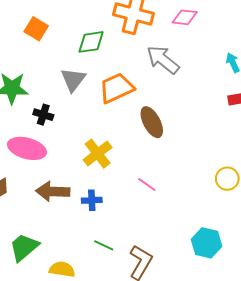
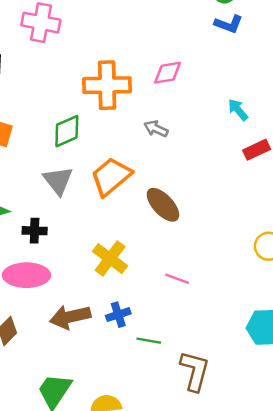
gray arrow: (163, 60) -> (156, 129), size x0.6
green line: (104, 245) -> (149, 341), moved

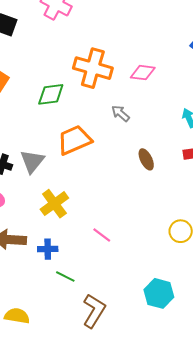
gray triangle: (58, 181) -> (32, 161), moved
brown ellipse: (163, 205) -> (146, 159), moved, size x0.7

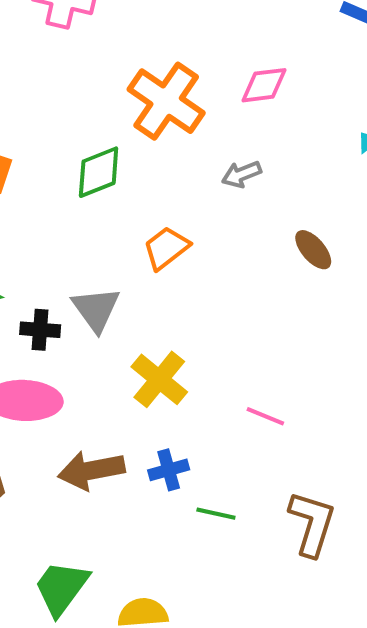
orange cross: (93, 68) -> (166, 101), turned 33
gray arrow: (121, 113) -> (242, 174), turned -48
orange trapezoid: (74, 140) -> (166, 248), size x0.7
brown L-shape: (94, 311) -> (312, 524), moved

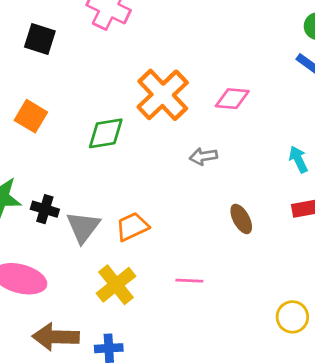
orange trapezoid: (166, 248) -> (132, 227), moved
black cross: (40, 330) -> (45, 209), moved
pink line: (265, 416) -> (189, 281), moved, turned -32

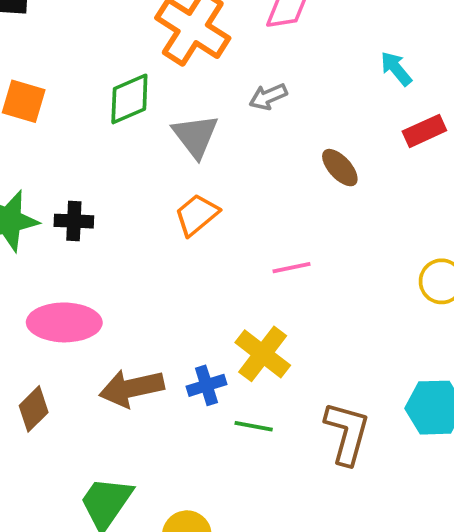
gray triangle: (83, 227) -> (195, 136), moved
yellow cross: (116, 285) -> (263, 354), moved

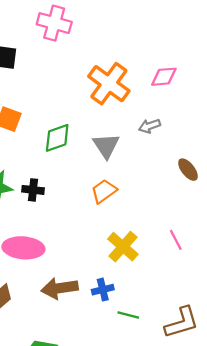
green diamond: (129, 99) -> (57, 138), moved
pink line: (291, 268) -> (176, 240), moved, turned 70
yellow cross: (263, 354) -> (123, 247), moved
brown L-shape: (347, 433) -> (182, 323), turned 54

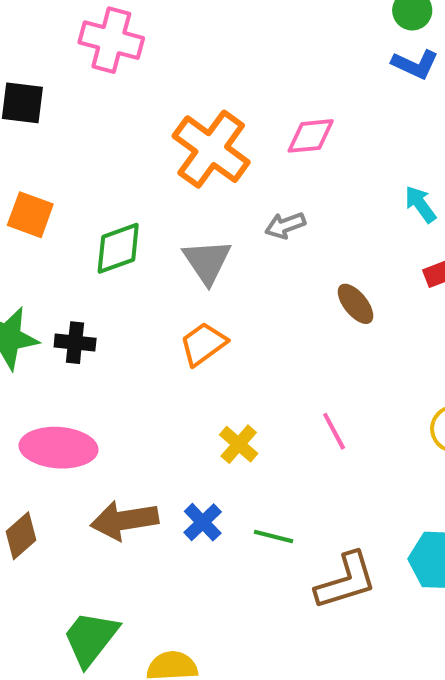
yellow cross: (123, 247) -> (239, 444), size x0.7
blue cross: (103, 290) -> (203, 522), turned -30
green line: (128, 315) -> (274, 537), moved

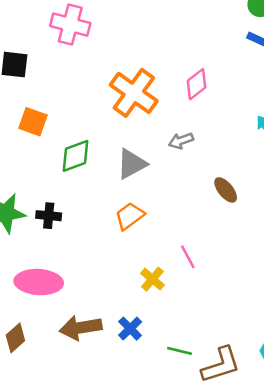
pink diamond: (311, 136) -> (197, 84), turned -32
orange square: (30, 215) -> (33, 122), moved
gray triangle: (207, 262) -> (132, 164), turned 36
pink line: (334, 431) -> (188, 257), moved
green line: (274, 537) -> (179, 351), moved

